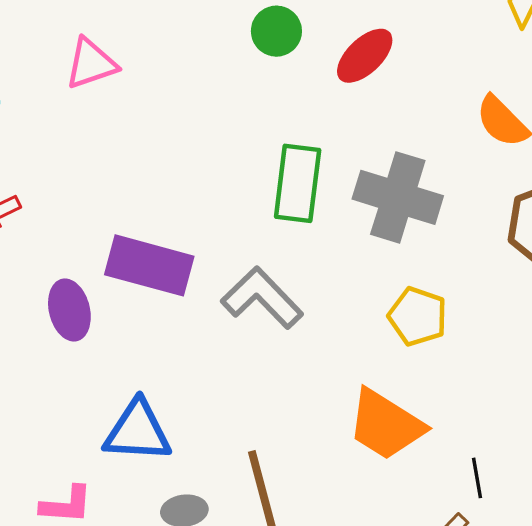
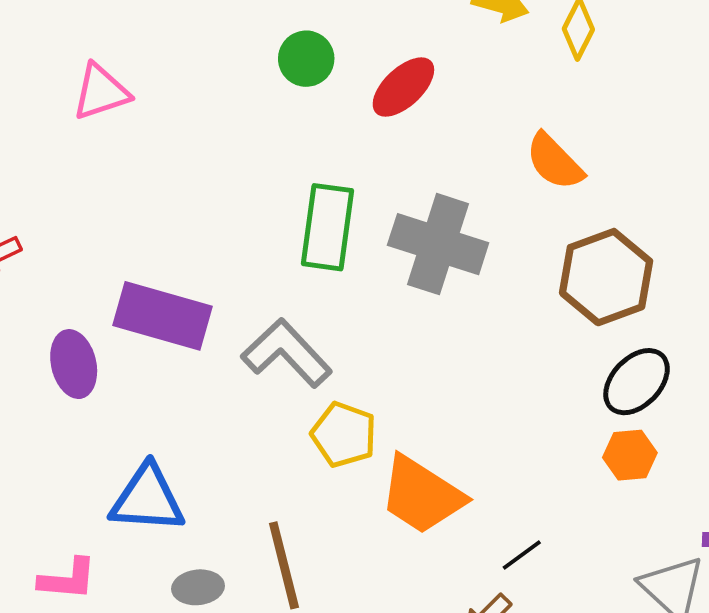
yellow pentagon: (418, 316) -> (344, 435), moved
black line: (477, 478) -> (522, 555), turned 63

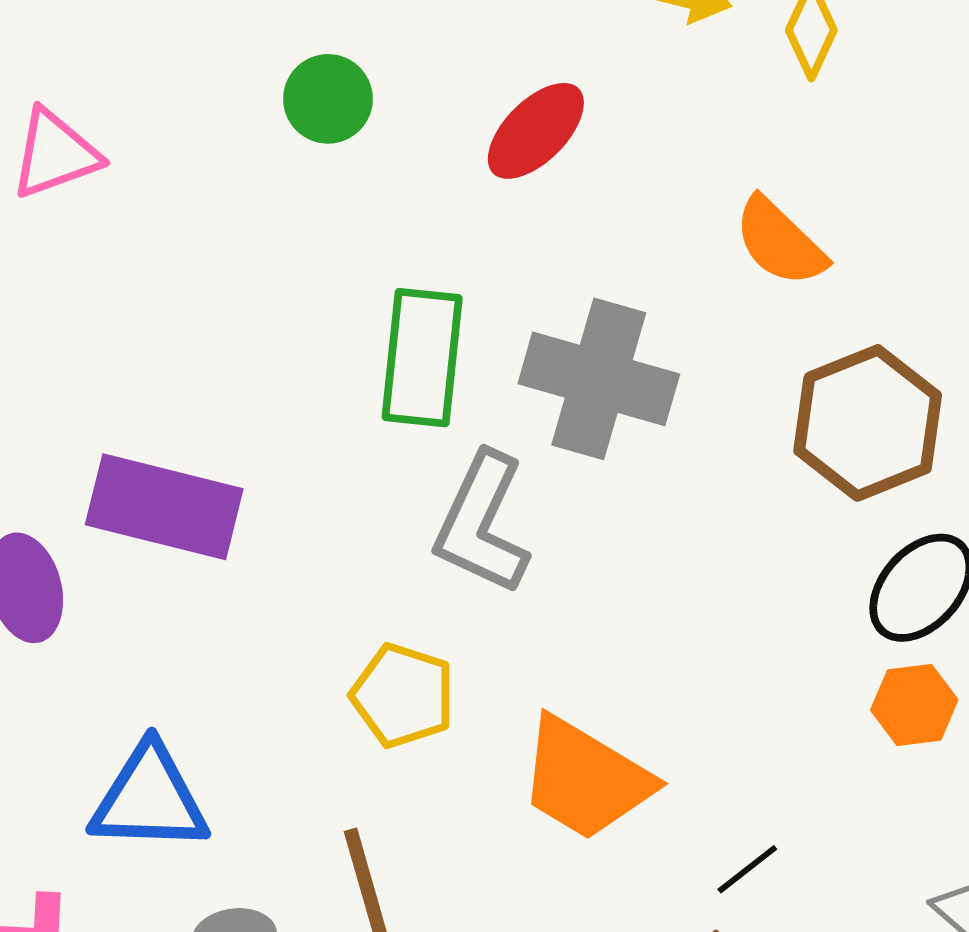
green circle: (306, 59) -> (328, 99), moved
gray L-shape: (287, 353) -> (482, 523), moved, turned -110
yellow pentagon: (344, 435) -> (403, 695), moved

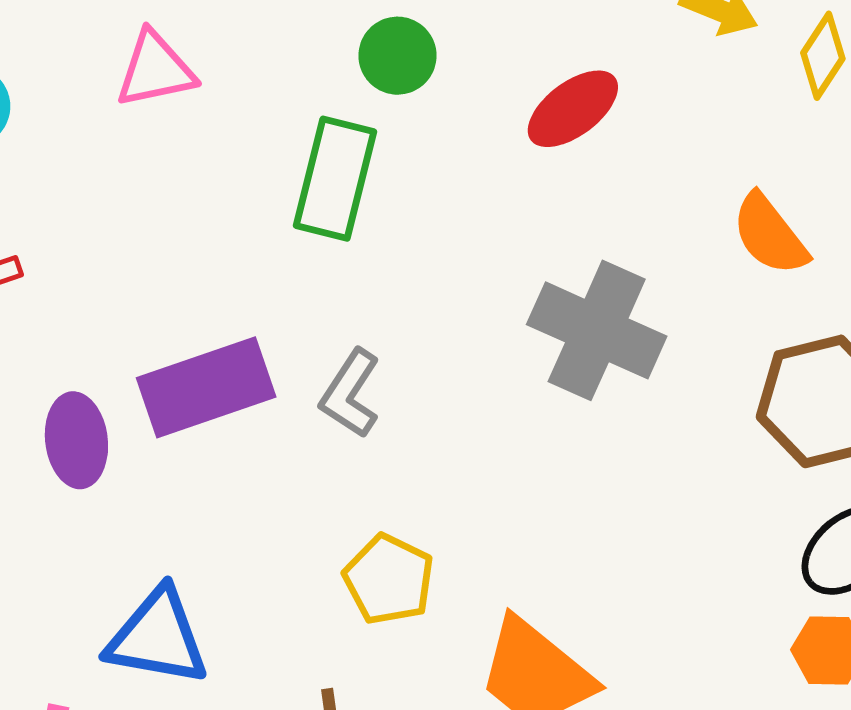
green rectangle: (422, 358) -> (335, 179), moved
purple rectangle: (164, 507) -> (206, 387), turned -41
gray L-shape: (482, 523) -> (350, 394), moved, size x0.7

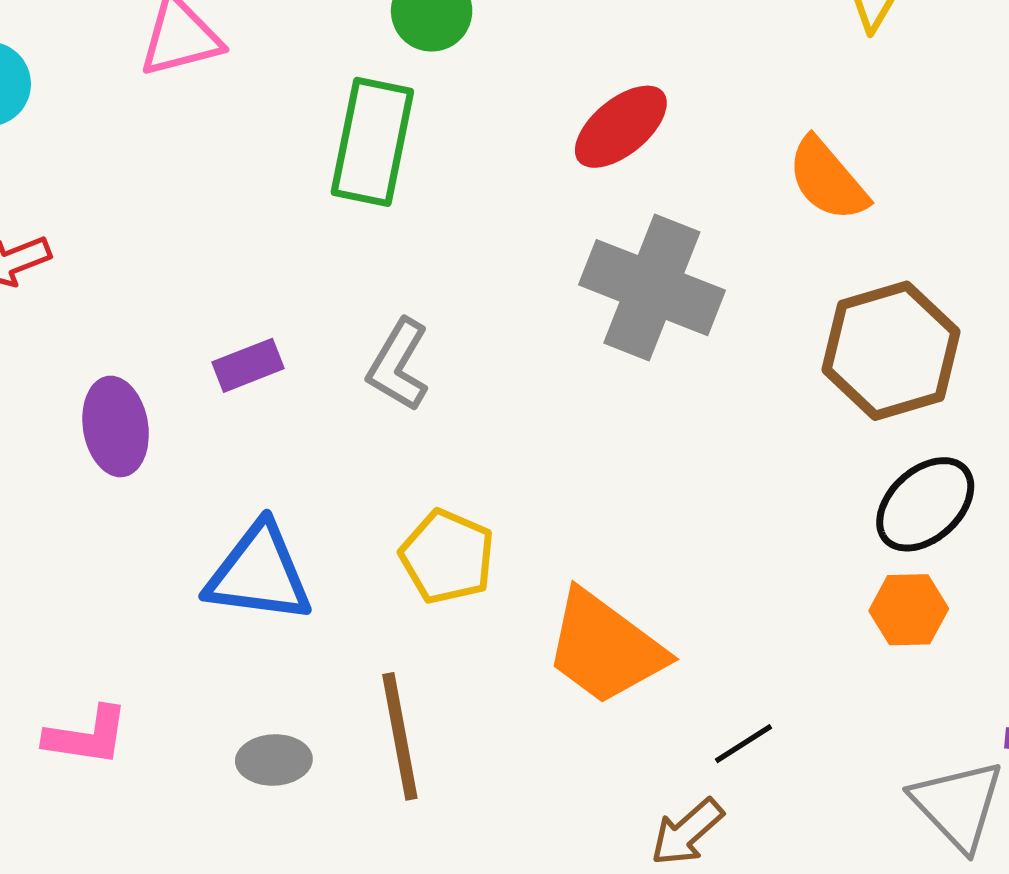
red ellipse: (573, 109) -> (621, 127), moved
purple rectangle: (206, 387) -> (248, 365), size x0.5
blue triangle: (158, 637) -> (259, 573), moved

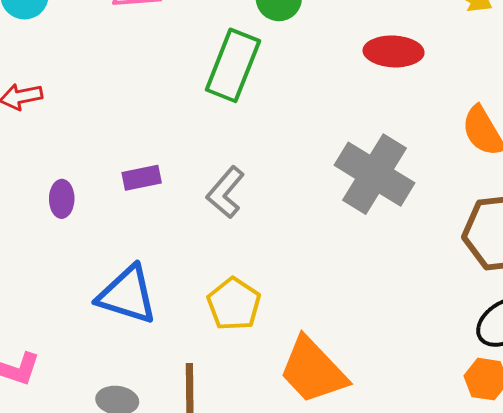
red ellipse: (621, 127) -> (394, 51), moved, turned 32
purple ellipse: (116, 426) -> (62, 199), size x0.7

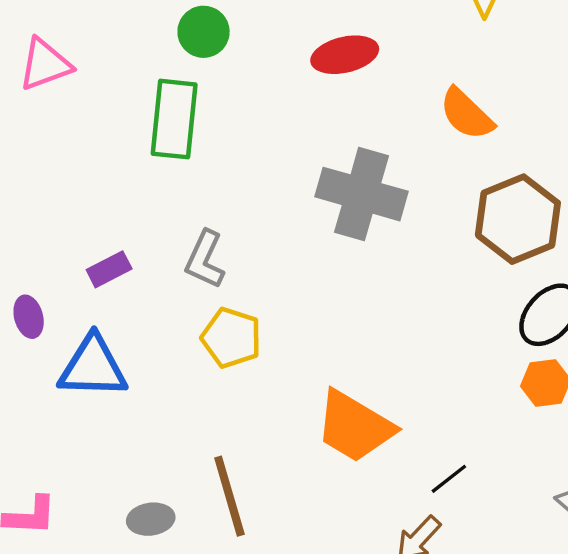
blue triangle: (127, 295) -> (93, 367), moved
yellow pentagon: (234, 304) -> (231, 338), moved

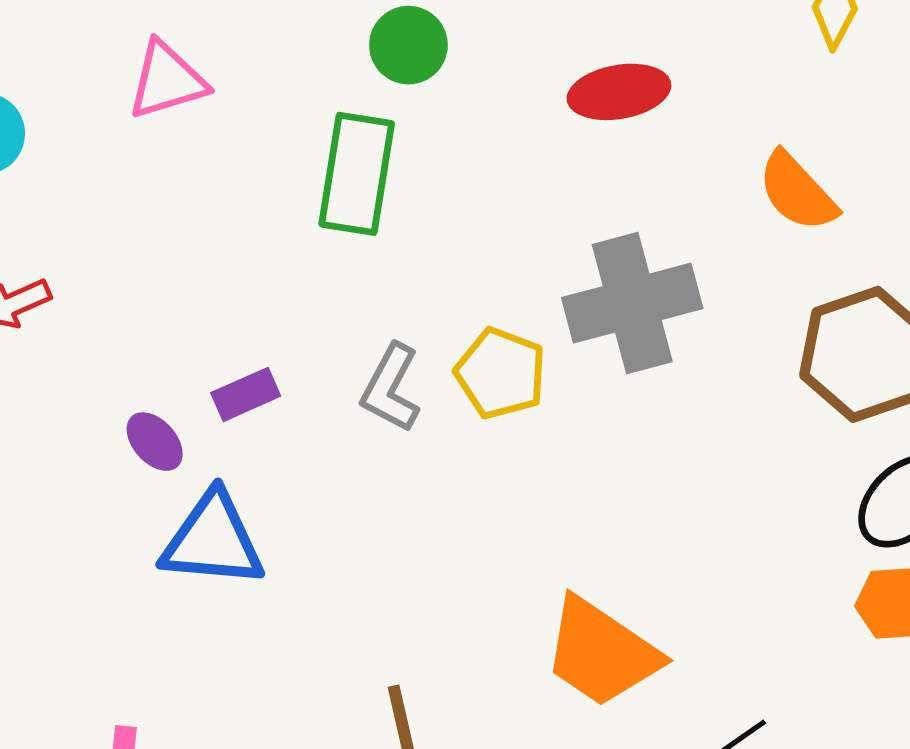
gray cross: (362, 194) -> (632, 303), turned -34
purple ellipse: (29, 317) -> (155, 442), moved, turned -30
yellow pentagon: (231, 338) -> (501, 373), moved

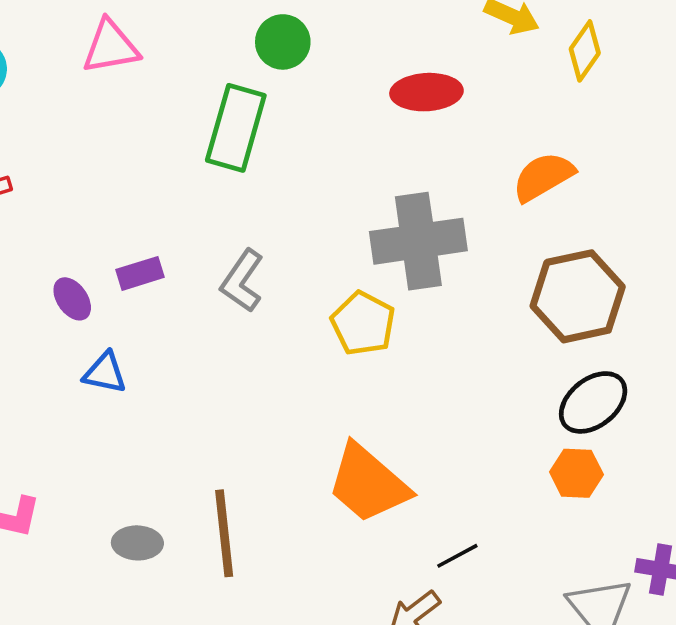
orange semicircle: (797, 192) -> (543, 177), turned 96
yellow pentagon: (501, 373) -> (363, 323), moved
blue triangle: (213, 540) -> (105, 373), size x0.6

